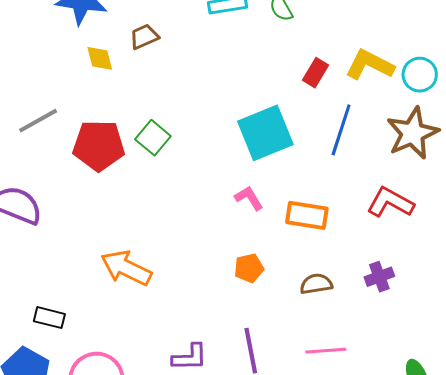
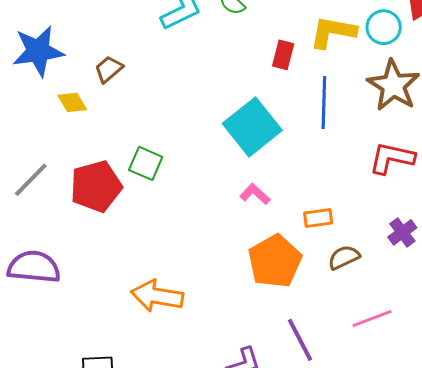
orange rectangle: (307, 215) -> (318, 218), moved, size x0.7
orange pentagon: (249, 268) -> (275, 261), size x1.8

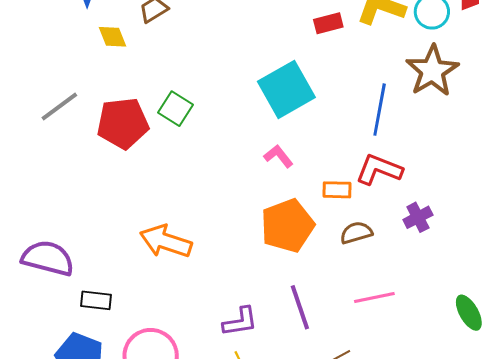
red rectangle: (283, 55) -> (328, 23), turned 52
blue line: (324, 103) -> (380, 110), moved
red L-shape: (392, 158) -> (379, 170), moved
purple semicircle: (34, 267) -> (48, 258), moved

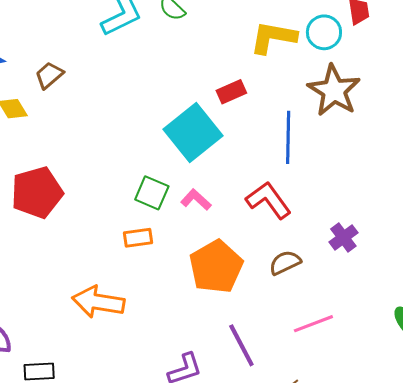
red rectangle: (328, 23) -> (231, 92), moved
green square: (175, 109) -> (152, 193), moved
red L-shape: (379, 170) -> (268, 200), moved, turned 42
orange rectangle: (337, 190) -> (138, 238), moved

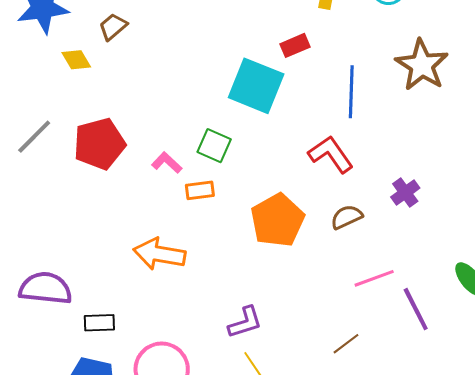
brown star: (334, 91) -> (422, 65), moved
cyan square: (193, 133) -> (256, 86), turned -30
pink L-shape: (196, 200) -> (167, 163), moved
purple line: (241, 345) -> (416, 309), moved

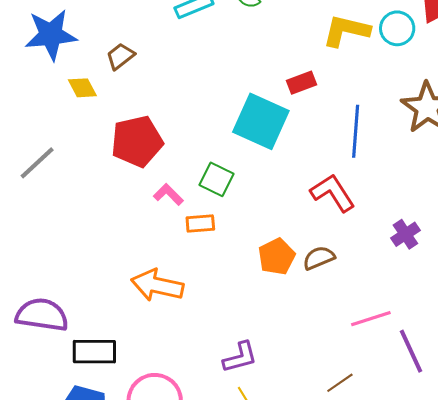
red pentagon: (99, 144) -> (137, 141), moved
brown semicircle: (347, 217) -> (319, 258), moved
orange pentagon: (277, 220) -> (277, 257), size x0.7
black rectangle: (99, 323) -> (94, 352), size x1.4

